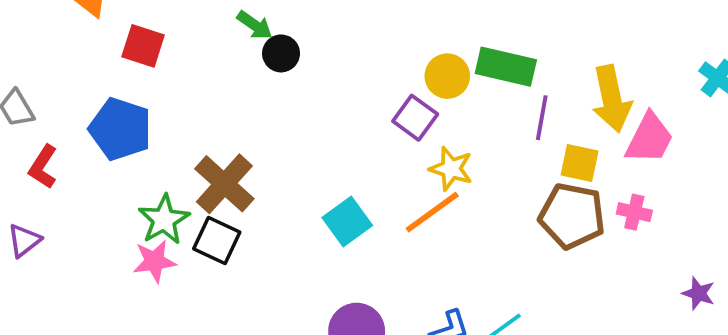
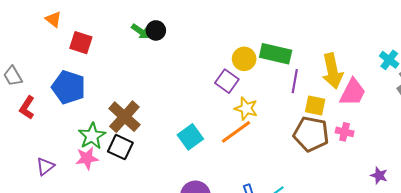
black circle: (281, 53) -> (156, 30), moved
purple triangle: (24, 240) -> (45, 166), moved

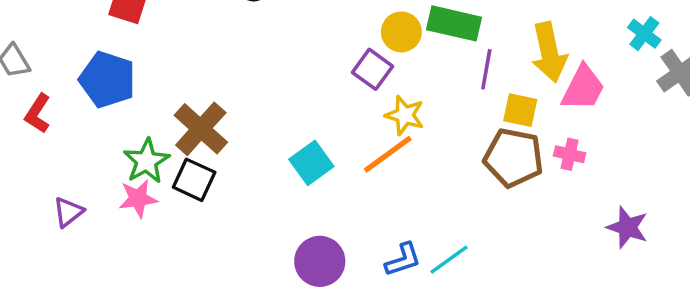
purple star: (379, 175) -> (627, 227), size x1.4

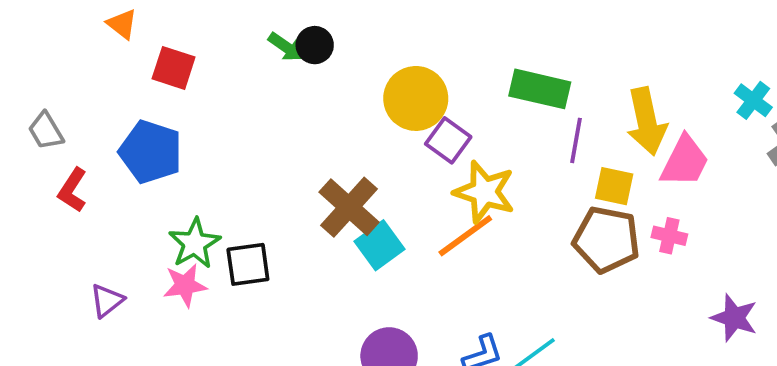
yellow circle: (401, 32) -> (416, 98), moved, size x1.4
yellow star: (405, 115) -> (484, 192), size x1.4
brown cross: (201, 129) -> (349, 207), moved
black square: (194, 180) -> (248, 264), turned -33

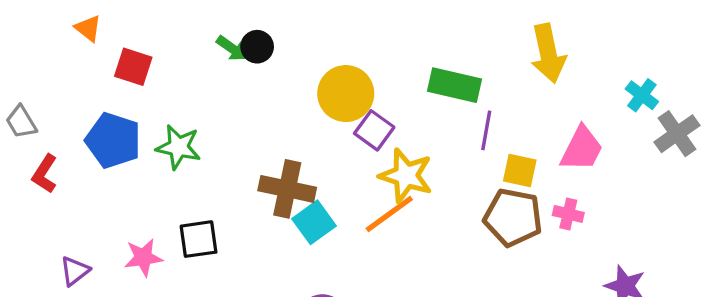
yellow arrow: (647, 121) -> (548, 53), moved
brown cross: (349, 207) -> (287, 189), turned -30
green star: (195, 243) -> (178, 147), moved, turned -30

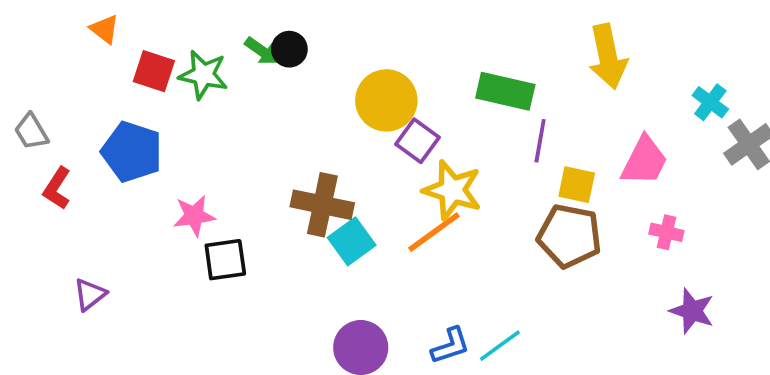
green star: (178, 147) -> (203, 75), moved
pink cross: (568, 214) -> (666, 232), moved
pink star: (143, 257) -> (194, 216), moved

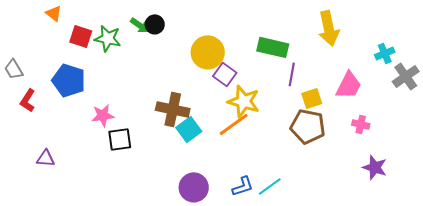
cyan cross: (710, 102) -> (385, 53), turned 30
yellow square: (577, 185) -> (312, 98), turned -30
purple triangle: (90, 294) -> (46, 158), turned 42

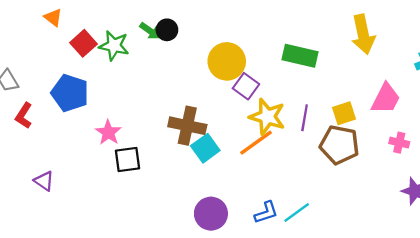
red square: (81, 36) -> (84, 43), turned 30
purple line: (292, 74) -> (305, 118), moved
pink star: (103, 115) -> (108, 132), turned -30
purple triangle: (46, 158) -> (44, 181), turned 30

